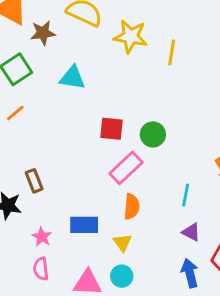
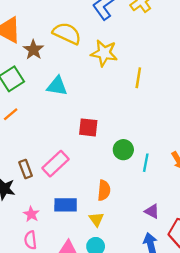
brown star: (43, 33) -> (33, 50), turned -30
yellow line: (172, 52) -> (138, 78), moved
green circle: (153, 134) -> (123, 150), moved
pink rectangle: (126, 168) -> (56, 164), moved
cyan line: (186, 195) -> (146, 163), moved

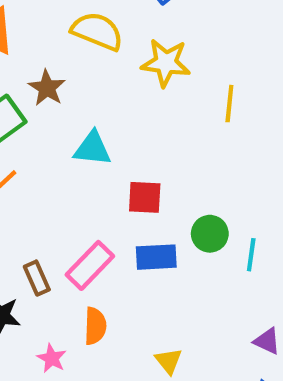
brown star: (33, 50) -> (47, 88), moved
cyan triangle: (57, 86) -> (93, 149), moved
orange semicircle: (104, 190) -> (95, 326), moved
blue rectangle: (66, 205) -> (156, 257), moved

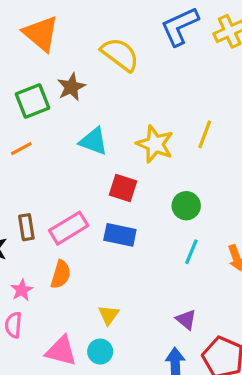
yellow star: (166, 63) -> (155, 144), moved
green circle: (210, 234) -> (186, 206), moved

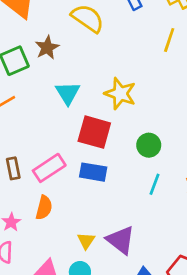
yellow line: (205, 134) -> (169, 40), moved
cyan triangle: (94, 141) -> (68, 93), turned 40
red square: (123, 188) -> (94, 132), size x1.4
purple triangle: (186, 320) -> (121, 240), moved, size x1.6

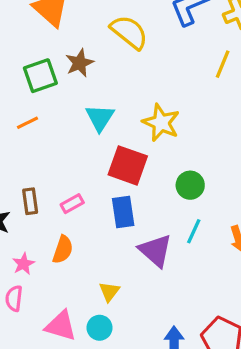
pink rectangle: (49, 168) -> (72, 204), size x0.6
blue rectangle: (93, 172) -> (123, 212), turned 68
purple triangle: (121, 240) -> (155, 251), moved

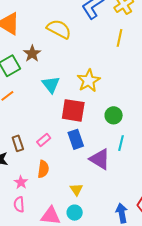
yellow star: (161, 123) -> (89, 81), turned 30

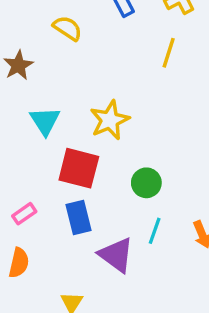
yellow semicircle: (59, 29) -> (67, 28), size x0.7

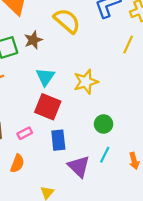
yellow semicircle: (67, 28) -> (67, 21), size x1.5
red square: (79, 168) -> (48, 107), moved

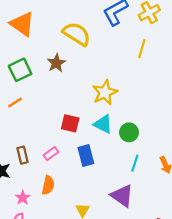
brown star: (33, 40) -> (56, 63), moved
cyan triangle: (45, 77) -> (103, 124), moved, turned -30
red square: (48, 107) -> (70, 123), size x0.7
purple triangle: (79, 166) -> (122, 196), moved

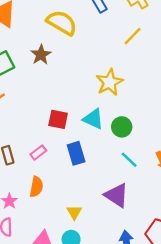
yellow line: (142, 49) -> (133, 36), turned 30
yellow star: (105, 93) -> (109, 82), moved
cyan line: (135, 163) -> (129, 160), turned -63

